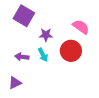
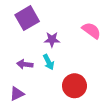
purple square: (24, 16) -> (27, 18), turned 30
red circle: (71, 51) -> (74, 86), moved

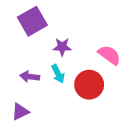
pink semicircle: (91, 30) -> (109, 55), moved
red circle: (74, 86) -> (89, 85), moved

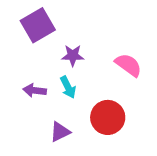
red circle: (89, 85) -> (108, 117), moved
purple triangle: (20, 112) -> (60, 132), moved

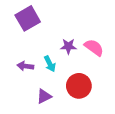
purple star: (73, 55) -> (68, 46), moved

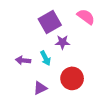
purple square: (28, 18) -> (50, 22), moved
pink semicircle: (94, 47) -> (86, 17), moved

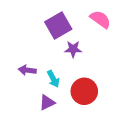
cyan arrow: (45, 58) -> (53, 79), moved

